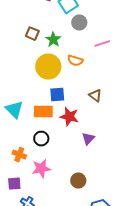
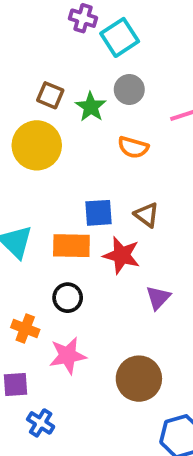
gray circle: (79, 23) -> (129, 89), moved
yellow circle: (48, 67) -> (37, 145), moved
brown triangle: (95, 96) -> (147, 215), moved
brown circle: (78, 181) -> (139, 379), size x1.5

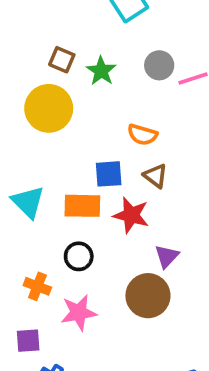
gray circle: (129, 89) -> (159, 65), moved
orange semicircle: (133, 147) -> (142, 135), moved
brown circle: (139, 379) -> (148, 296), moved

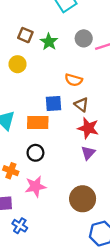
yellow circle: (49, 108) -> (18, 64), size x0.6
red star: (131, 215) -> (88, 128), moved
brown circle: (148, 296) -> (83, 199), moved

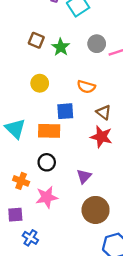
yellow circle: (18, 64) -> (40, 83), moved
brown triangle: (81, 105) -> (104, 112), moved
purple triangle: (88, 153) -> (84, 176), moved

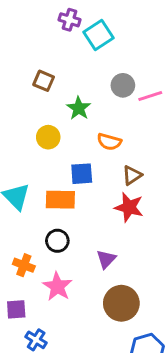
green star: (61, 47) -> (79, 108), moved
brown triangle: (104, 112) -> (132, 175), turned 49
pink star: (47, 197) -> (57, 286), turned -30

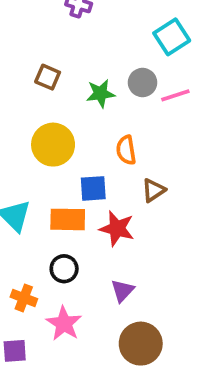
cyan square: (98, 35) -> (172, 37), moved
green star: (79, 108) -> (101, 93), moved, turned 30
yellow circle: (48, 137) -> (53, 145), size x1.5
orange semicircle: (109, 142) -> (126, 150), turned 65
red star: (129, 207) -> (117, 229), moved

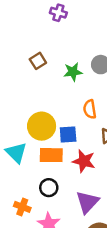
brown square: (48, 77) -> (38, 61), turned 35
yellow circle: (53, 145) -> (42, 126), moved
purple triangle: (122, 291) -> (87, 202), size x1.5

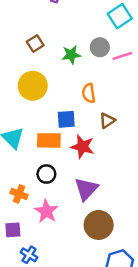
yellow circle: (42, 126) -> (33, 86), moved

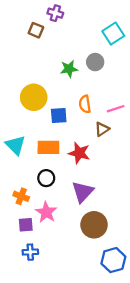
brown square: (35, 43) -> (36, 30), moved, turned -35
pink line: (122, 56) -> (116, 109), moved
blue square: (66, 119) -> (59, 116), moved
purple square: (13, 230) -> (26, 225), moved
blue cross: (29, 255) -> (30, 252), turned -35

